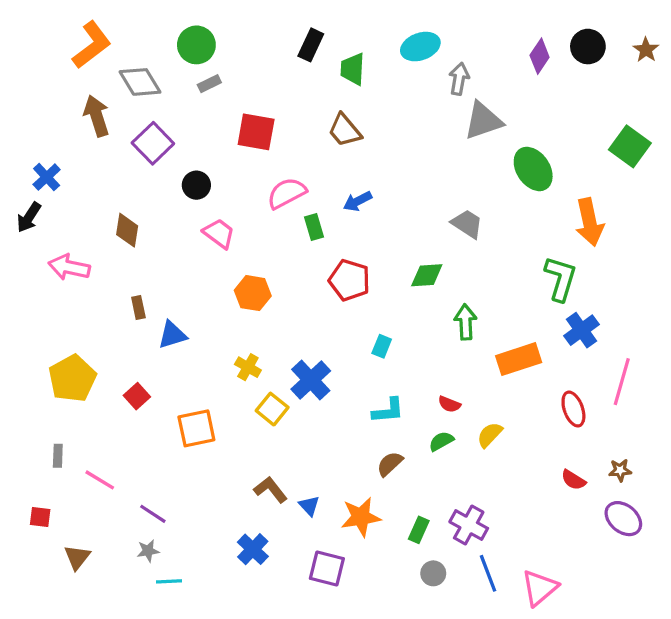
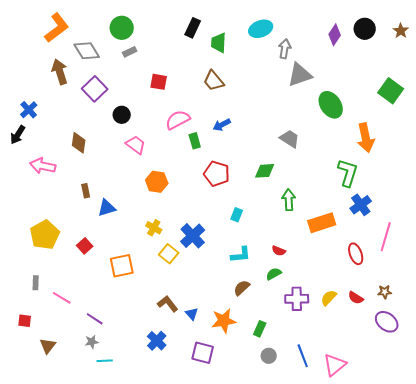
red square: (256, 132) -> (159, 82), size x0.7
yellow semicircle: (490, 435) -> (329, 298), moved
purple cross: (469, 525) -> (297, 299), moved, turned -30

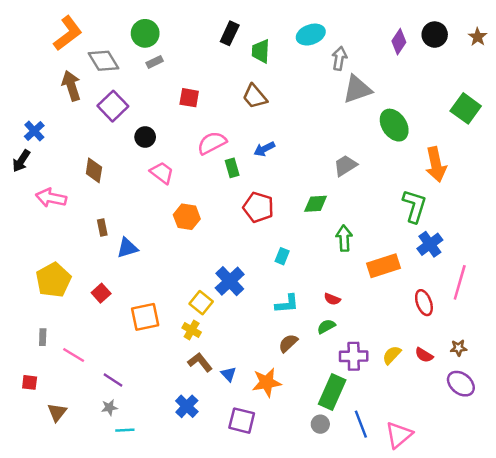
gray trapezoid: (290, 139) -> (345, 166), turned -65
yellow cross: (154, 228) -> (192, 330), moved
green rectangle: (260, 329) -> (332, 392), moved, size x1.8

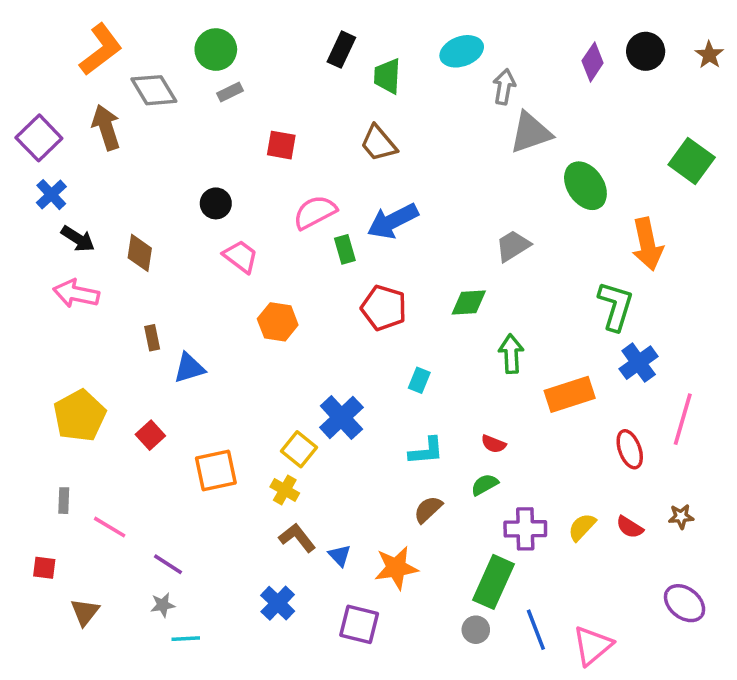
purple square: (113, 106) -> (39, 138), moved
blue arrow: (264, 149) -> (393, 221), size x1.6
black arrow: (21, 161) -> (78, 239), moved, turned -90
purple ellipse: (461, 384) -> (685, 603), moved

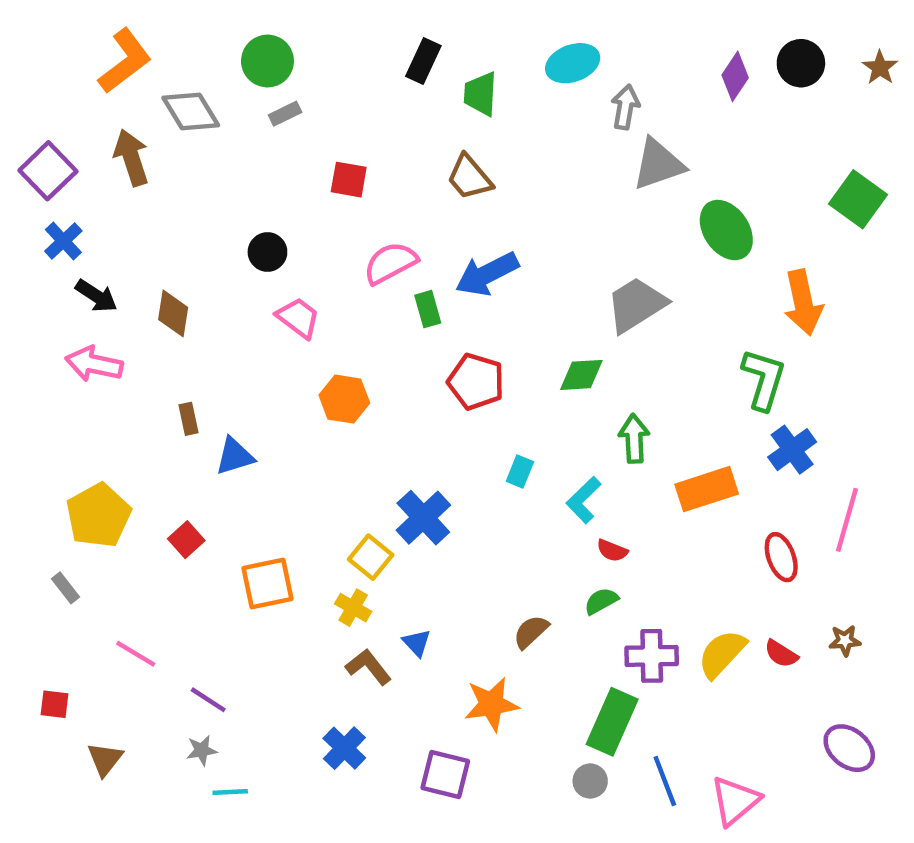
gray trapezoid: (513, 246) -> (636, 305), size x1.4
cyan L-shape: (426, 451) -> (584, 500), moved, turned 141
gray rectangle: (64, 501) -> (66, 588), moved, turned -40
yellow semicircle: (582, 527) -> (722, 654), size x1.4
blue triangle: (340, 555) -> (417, 643), moved

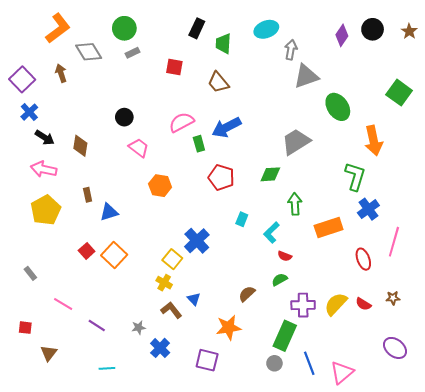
brown arrow: (131, 158) -> (61, 73), size x0.7
red square: (349, 180) -> (174, 67), moved
yellow pentagon: (98, 515) -> (46, 210), moved
orange square: (267, 583) -> (114, 255), moved, turned -35
gray star: (202, 750) -> (139, 328), moved

